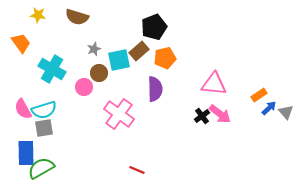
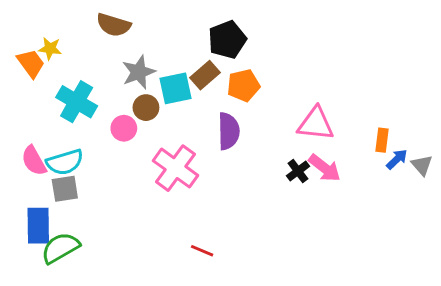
yellow star: (38, 15) -> (50, 49), moved
gray star: (94, 49) -> (139, 72), size x1.6
orange rectangle: (259, 95) -> (382, 140), turned -49

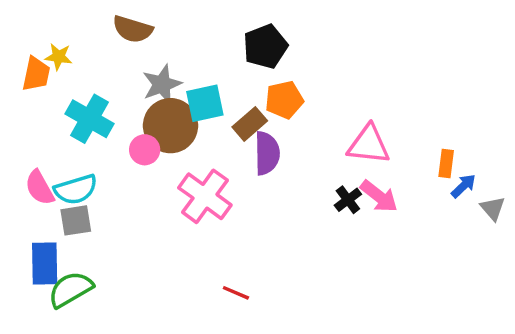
orange trapezoid: (31, 63) -> (36, 74), turned 48
brown rectangle: (205, 75) -> (250, 124), moved
brown circle: (146, 108) -> (170, 126), size x1.8
gray triangle: (422, 165) -> (493, 208), moved

